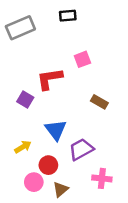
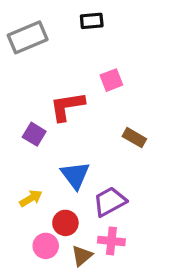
pink cross: (102, 178) -> (111, 241), moved

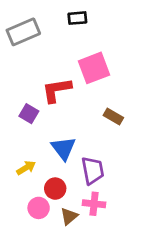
pink square: (111, 80) -> (94, 68), size x1.6
purple trapezoid: (110, 202) -> (93, 171), turned 108

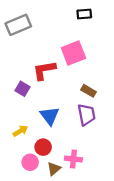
black rectangle: (77, 18) -> (84, 14), moved
purple trapezoid: (93, 171) -> (86, 115), moved

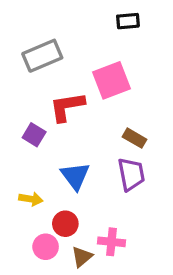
gray rectangle: (18, 25) -> (42, 56), moved
yellow arrow: (20, 131) -> (31, 199), turned 40

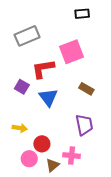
purple trapezoid: (131, 174) -> (84, 125), moved
blue triangle: (75, 176) -> (48, 97), moved

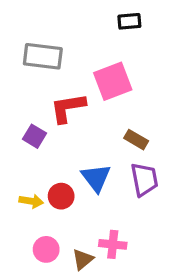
gray rectangle: (27, 36) -> (43, 56), turned 30
blue triangle: (48, 97) -> (96, 178), moved
purple trapezoid: (84, 125) -> (144, 179), moved
red circle: (42, 144) -> (61, 196), moved

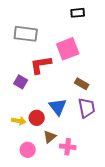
brown triangle: (83, 259) -> (50, 137), moved

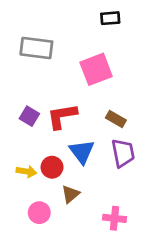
red L-shape: (41, 65) -> (62, 116), moved
pink cross: (68, 147) -> (114, 218), moved

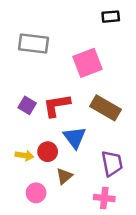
black rectangle: (110, 18) -> (111, 17), moved
brown rectangle: (116, 119) -> (106, 108), size x1.6
purple trapezoid: (123, 153) -> (112, 163), moved

